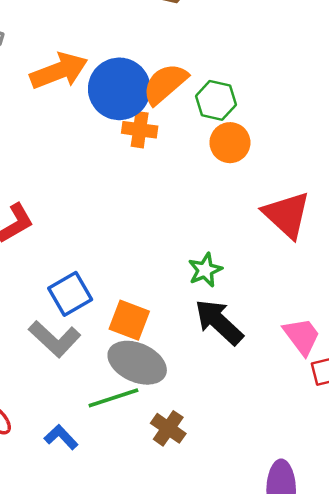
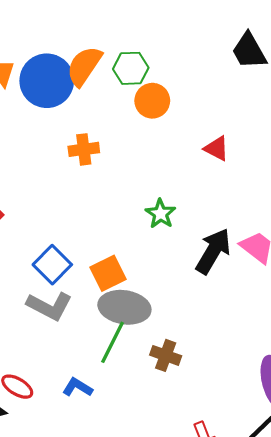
orange cross: (140, 130) -> (84, 149), moved
red triangle: (287, 215) -> (217, 148), size x0.6
orange square: (129, 320) -> (108, 273), turned -32
black arrow: (219, 322) -> (213, 251), moved, turned 93
green line: (113, 398) -> (113, 342), turned -30

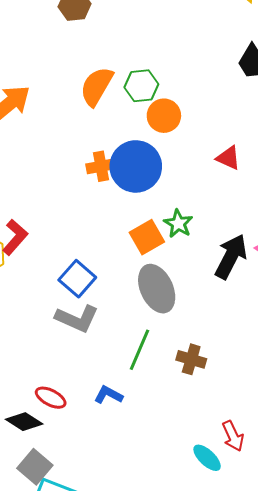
blue circle: (47, 81) -> (136, 166), moved
orange square: (108, 273) -> (147, 237), moved
gray ellipse: (124, 307) -> (157, 289), moved, turned 60

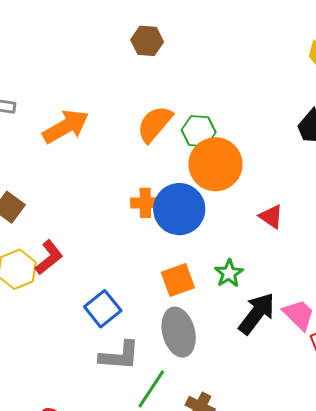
orange circle: (164, 116) -> (215, 164), size x1.6
green star: (178, 224) -> (229, 273), moved
gray L-shape: (77, 319) -> (119, 356), moved, turned -30

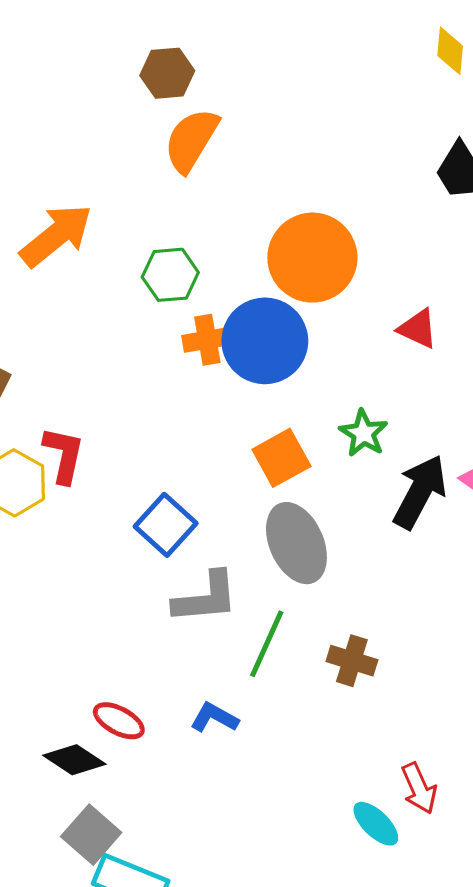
orange semicircle: (155, 124) -> (191, 140), moved
green hexagon: (199, 131) -> (170, 275), moved
red L-shape: (49, 257) -> (64, 455), turned -30

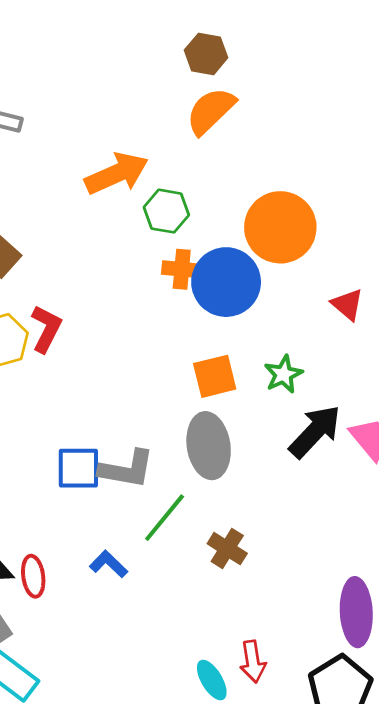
orange arrow: (56, 235) -> (117, 174), moved
blue square: (166, 525) -> (78, 468), moved, turned 33
red ellipse: (119, 721) -> (33, 576), moved, turned 39

